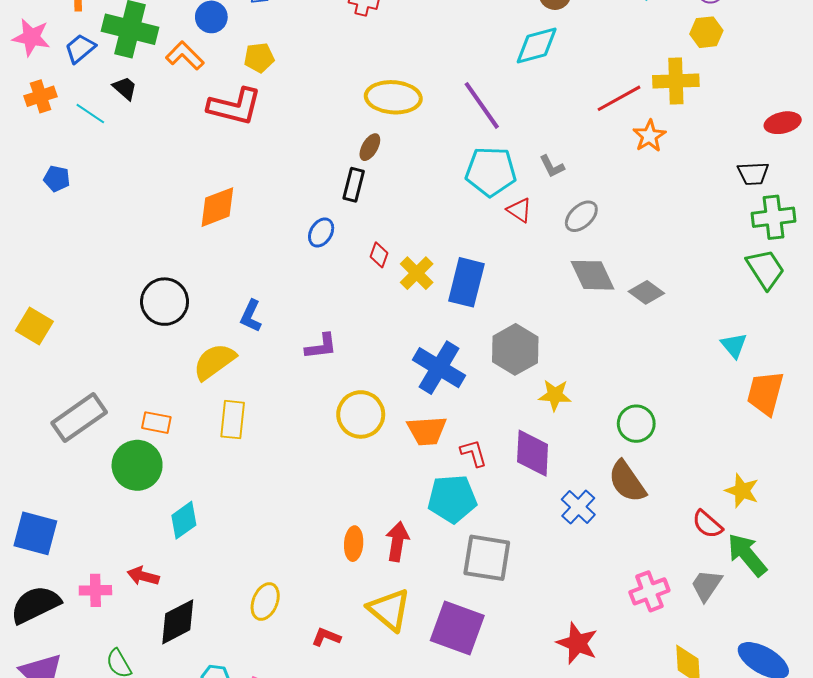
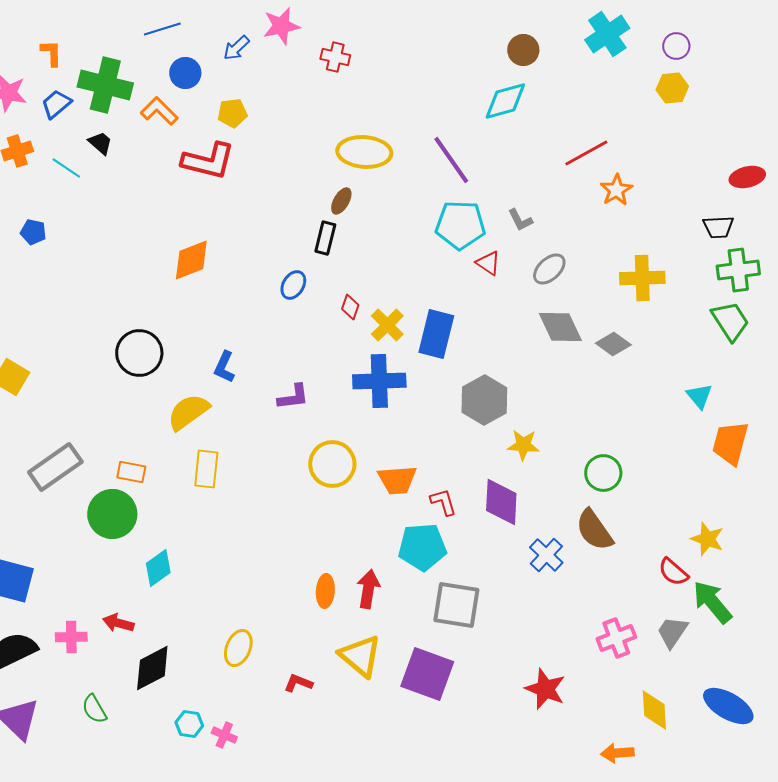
yellow cross: (676, 81) -> (642, 278), moved
blue cross: (439, 368) -> (379, 381), moved, turned -33

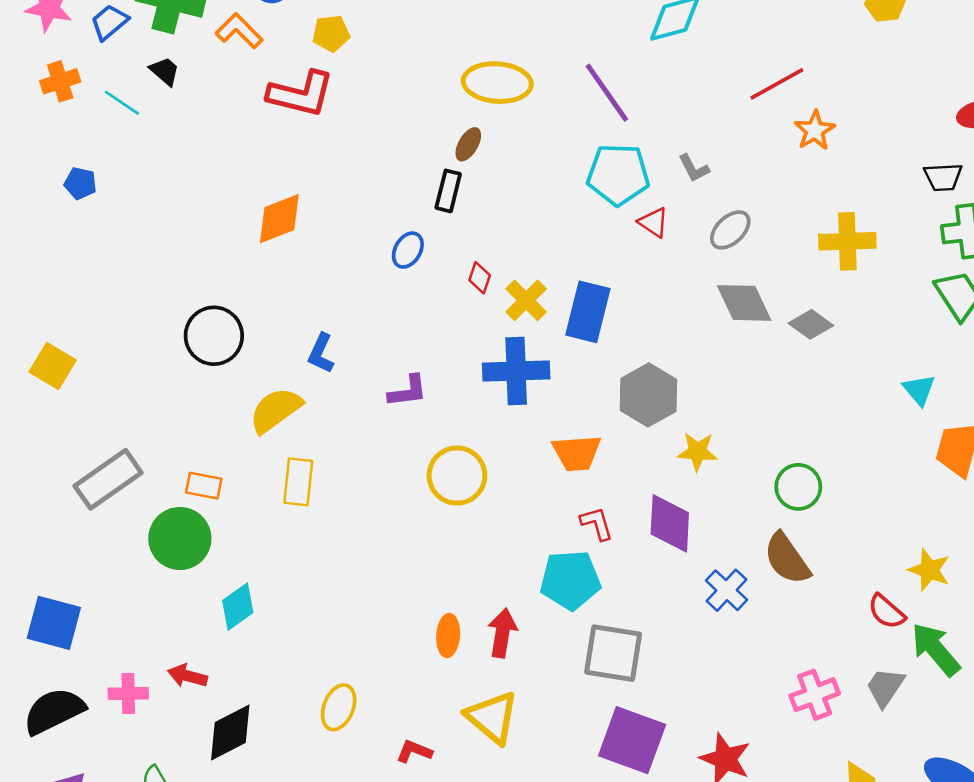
orange trapezoid: (397, 480) -> (577, 453), moved
purple square: (427, 674) -> (632, 740), moved

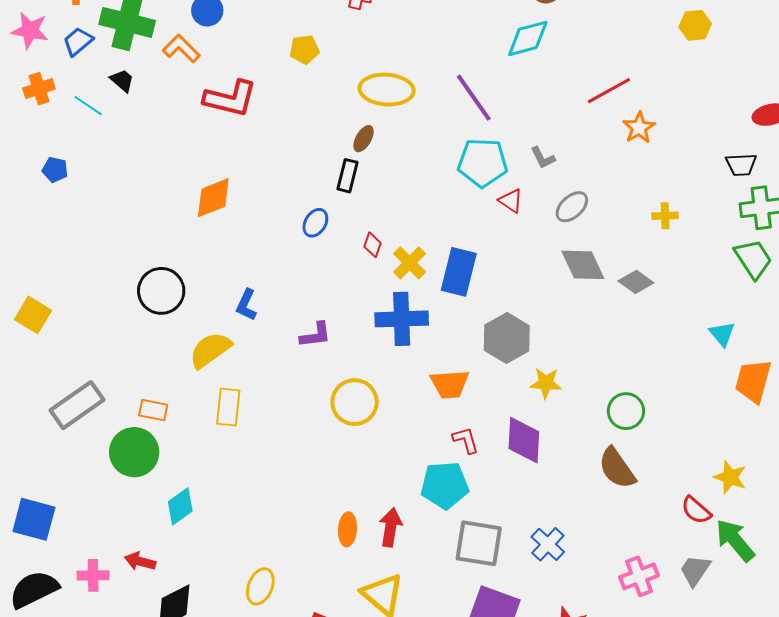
yellow pentagon: (331, 33) -> (304, 49), moved
yellow cross: (847, 241) -> (665, 216), size x0.6
blue cross: (726, 590) -> (548, 544), moved

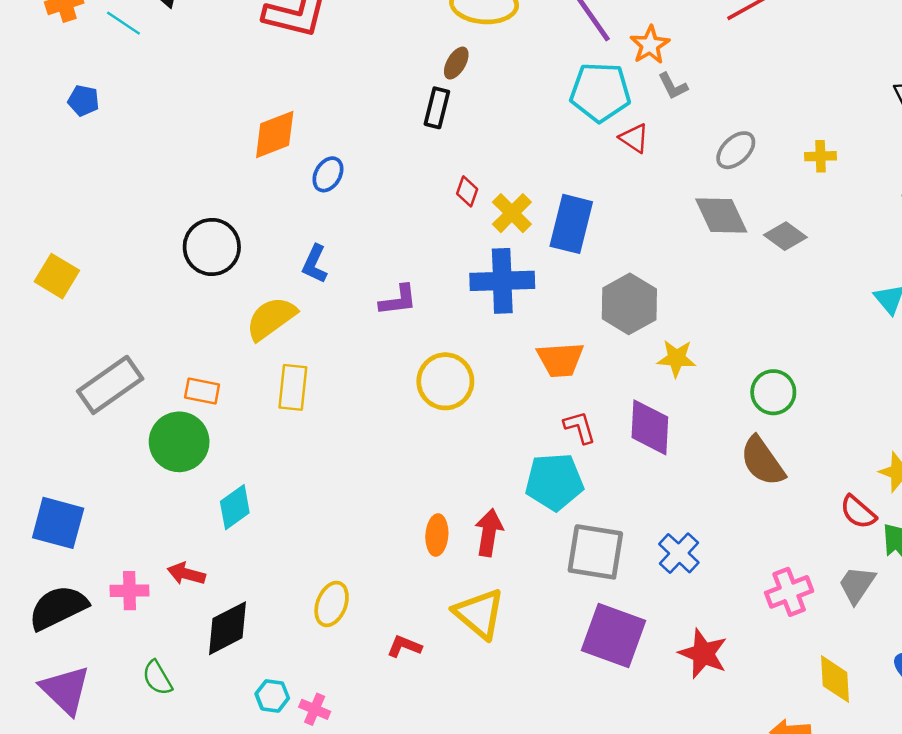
orange star: (639, 128) -> (650, 45), moved
gray ellipse: (572, 207) -> (736, 150), moved
blue ellipse: (315, 223) -> (328, 174), moved

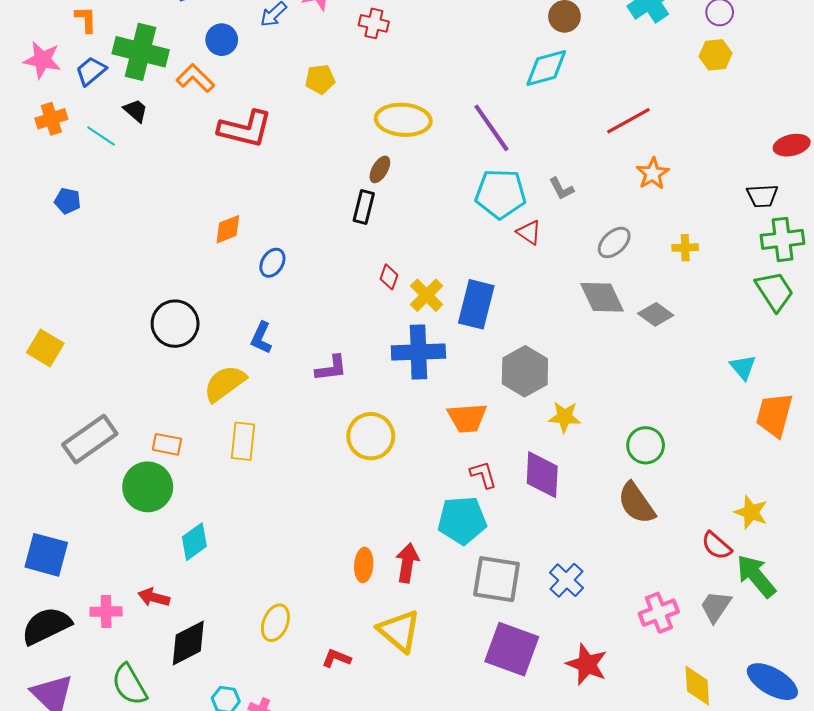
orange star: (650, 45) -> (653, 174), moved
orange diamond: (275, 134) -> (228, 229), size x0.7
green semicircle: (157, 678) -> (129, 685), size x1.4

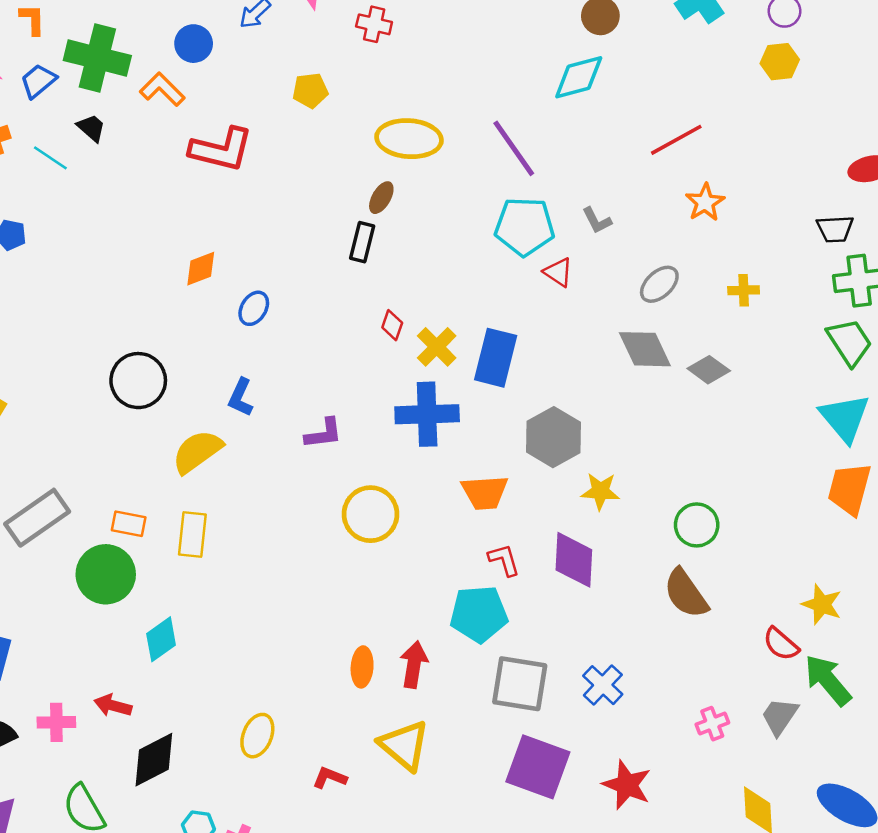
cyan triangle: (743, 367) -> (845, 418), moved, size x1.6
yellow rectangle: (243, 441) -> (192, 535), moved
pink cross: (659, 613) -> (712, 724), size x0.7

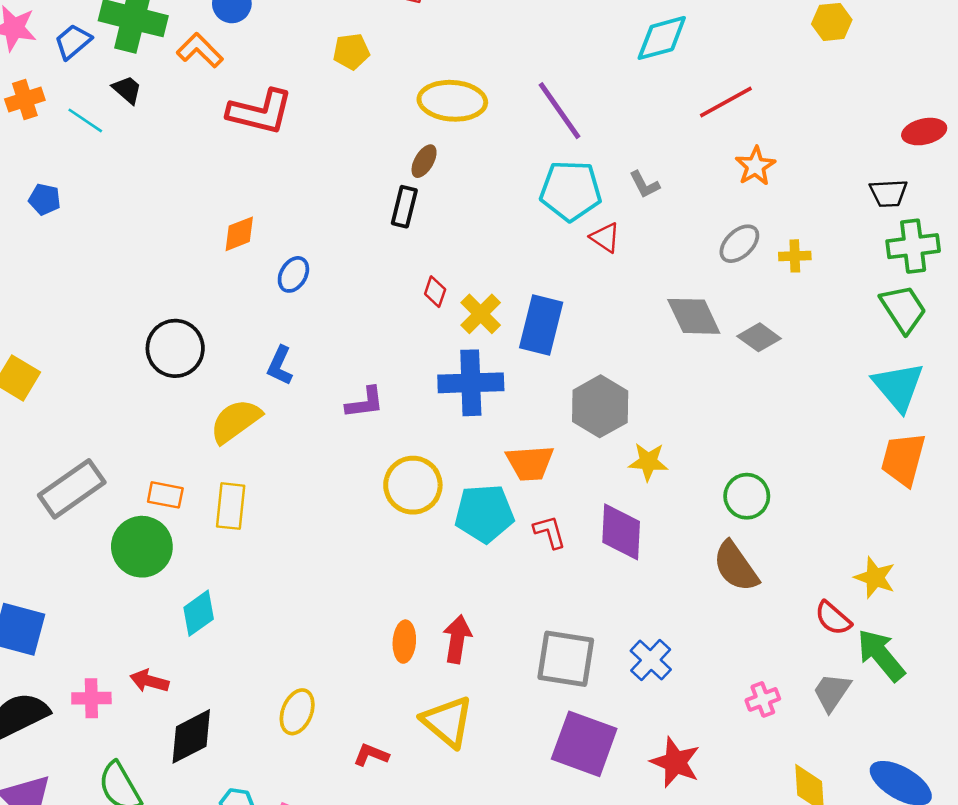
cyan diamond: (579, 77) -> (662, 38), moved
gray ellipse: (659, 284) -> (739, 244), moved
cyan pentagon: (479, 614) -> (484, 513), moved

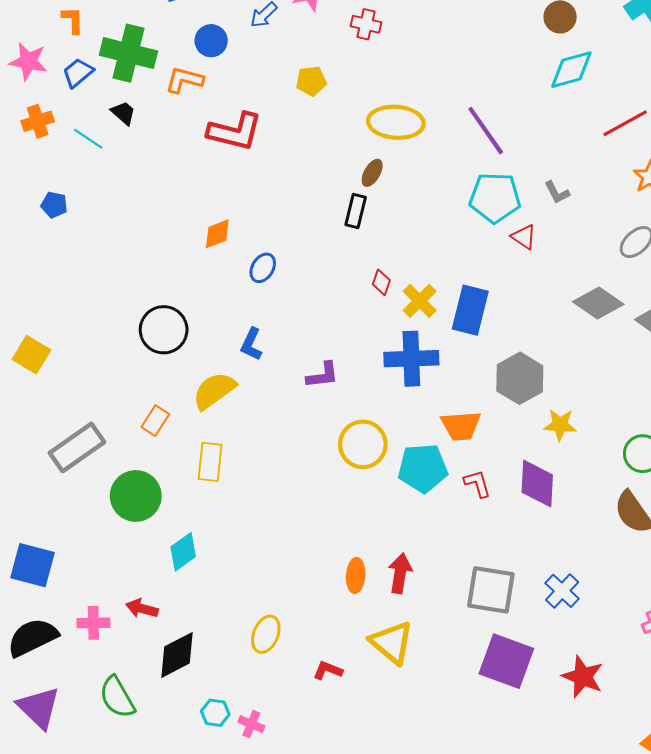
orange L-shape: (200, 50) -> (184, 80), turned -30
gray diamond: (694, 316) -> (598, 303), turned -30
orange rectangle: (165, 495) -> (155, 421), moved, turned -68

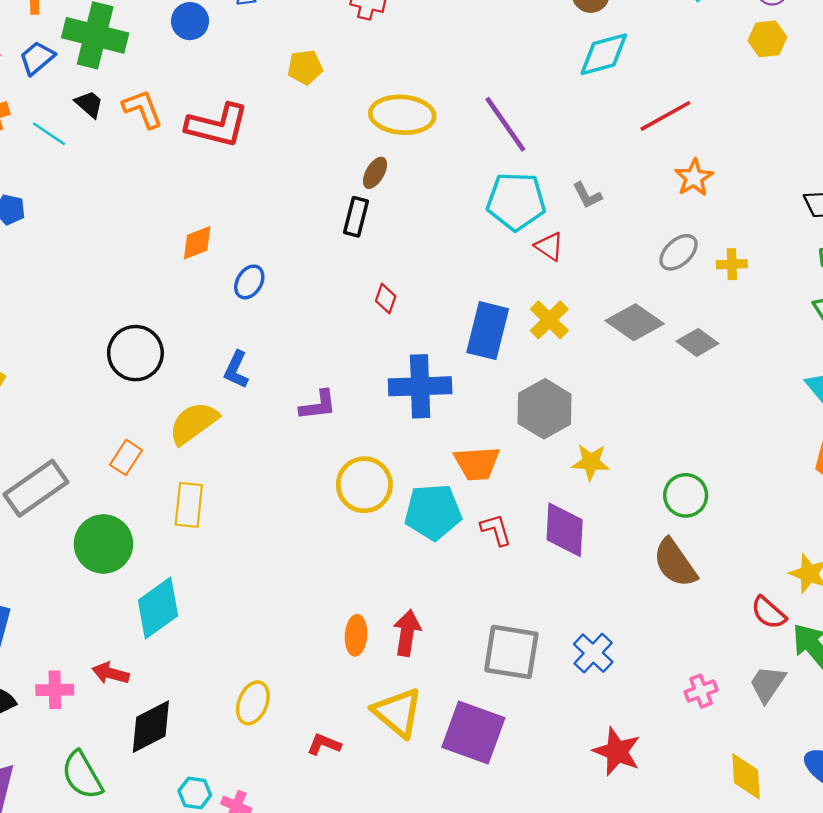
orange L-shape: (184, 80) -> (143, 109), moved, turned 54
yellow cross: (420, 301) -> (549, 320), moved
cyan diamond: (183, 552) -> (158, 608), size x1.4
purple square: (506, 661) -> (473, 733), moved

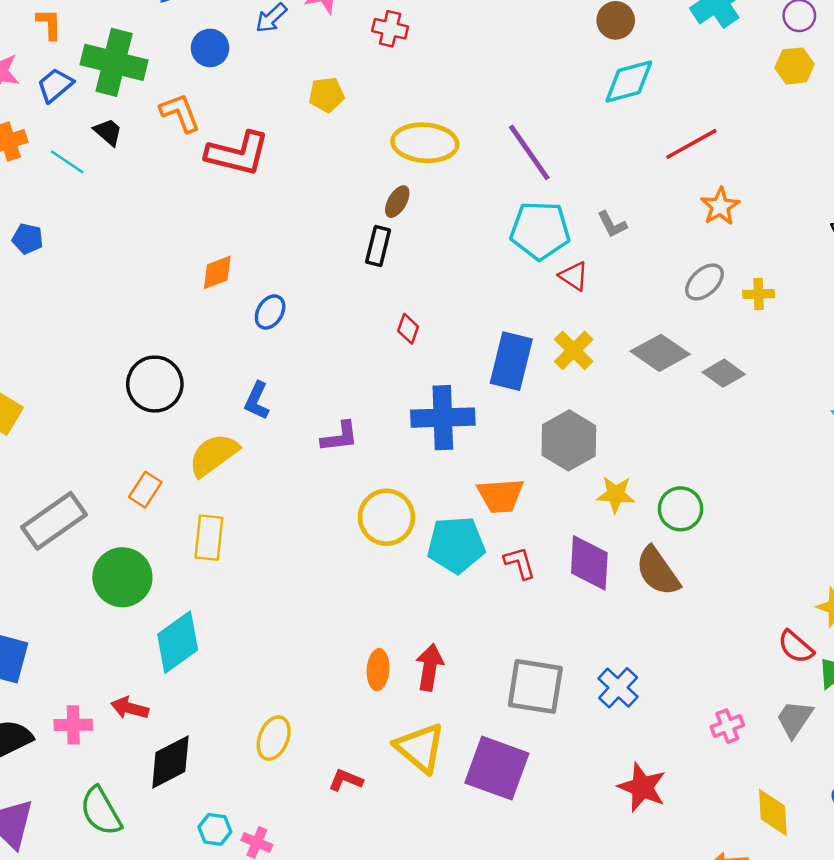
orange L-shape: (143, 109) -> (180, 113), moved
green circle: (686, 495) -> (681, 509), moved
brown semicircle: (675, 563) -> (658, 571), moved

